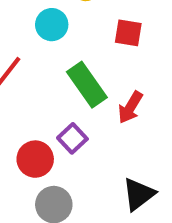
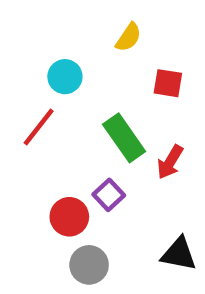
cyan circle: (52, 25) -> (65, 77), moved
black triangle: (139, 194) -> (179, 254), turned 48

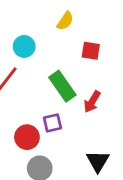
purple square: (109, 195) -> (52, 123), turned 30
black triangle: (179, 254) -> (98, 161), turned 50

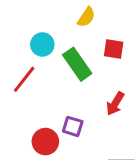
green rectangle: (62, 86) -> (77, 64), moved
purple square: (52, 123) -> (73, 126), turned 30

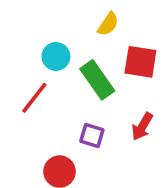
red square: (114, 49) -> (140, 62), size x1.4
purple square: (73, 126) -> (92, 136), moved

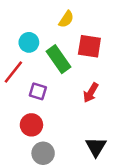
purple square: (92, 136) -> (38, 91), moved

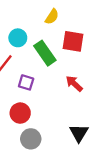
red arrow: (91, 93) -> (74, 84), turned 102

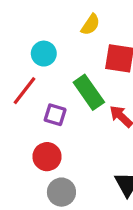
green rectangle: (45, 53) -> (89, 92), moved

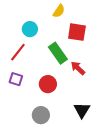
purple square: (55, 115) -> (16, 79), moved
red circle: (47, 157) -> (48, 84), moved

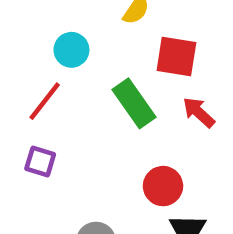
red arrow: (78, 68) -> (199, 112), moved
red circle: (48, 84) -> (163, 186), moved

